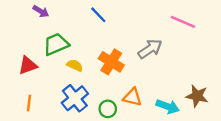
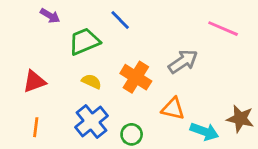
green trapezoid: (56, 44) -> (84, 41), moved
orange triangle: (132, 97) -> (173, 109), moved

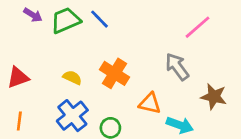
pink line: (223, 29) -> (197, 27), turned -64
green trapezoid: (84, 41) -> (66, 20), moved
gray arrow: (183, 61) -> (177, 67), moved, turned -92
brown star: (240, 119) -> (214, 97), moved

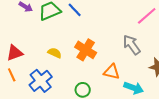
blue cross: (72, 116) -> (41, 81), moved
orange line: (19, 121) -> (12, 75), moved, turned -32

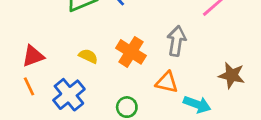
gray arrow: (132, 45) -> (176, 41), moved, turned 45

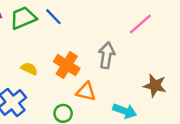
orange triangle: (167, 82) -> (86, 92), moved

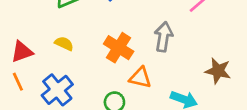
yellow semicircle: (29, 69) -> (64, 44), moved

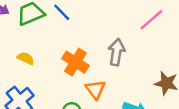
orange triangle: (140, 78) -> (95, 89), turned 40

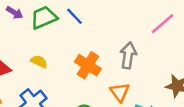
orange triangle: (95, 89) -> (120, 92), moved

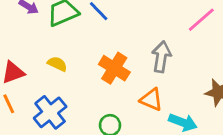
orange triangle: (120, 92) -> (151, 100), turned -30

